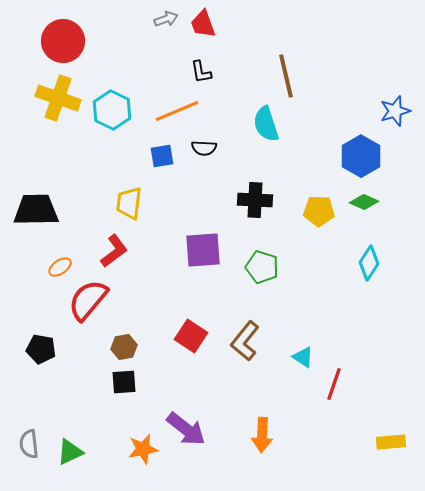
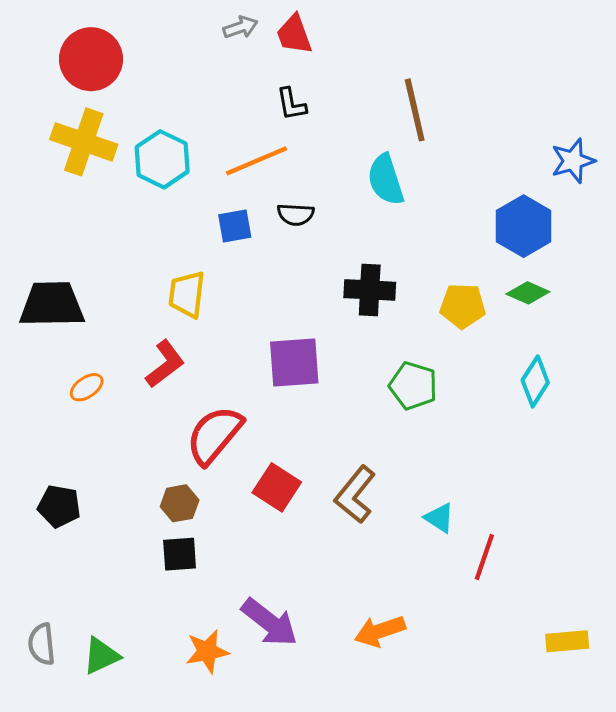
green pentagon: (262, 267) -> (413, 386), moved
red semicircle: (88, 300) -> (214, 435), moved
orange arrow: (262, 435) -> (380, 631), turned 68

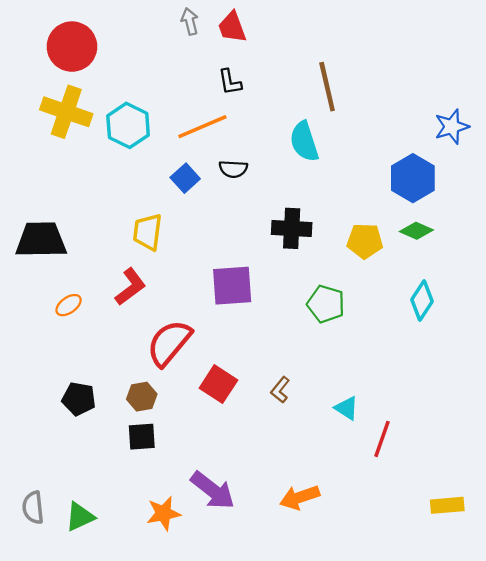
gray arrow: (241, 27) -> (190, 21), turned -85
blue square: (235, 226) -> (185, 178), turned -32
brown L-shape: (355, 495) -> (280, 390), size x0.6
black pentagon: (59, 506) -> (79, 399), moved

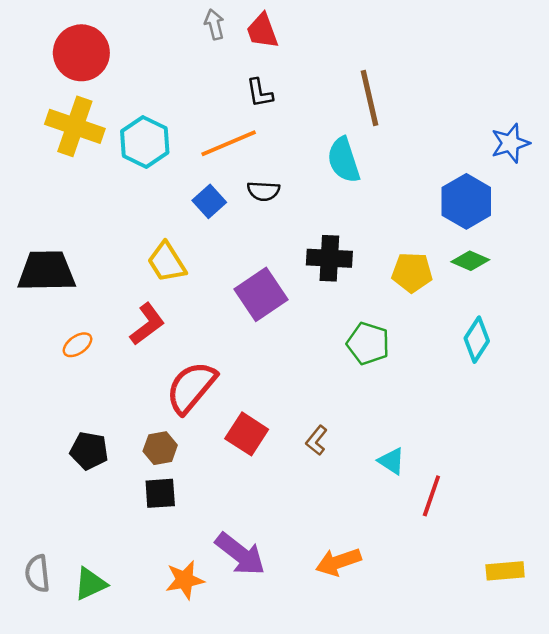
yellow trapezoid: (147, 232) -> (167, 262), turned -39
purple square: (232, 286) -> (261, 294), moved, turned -30

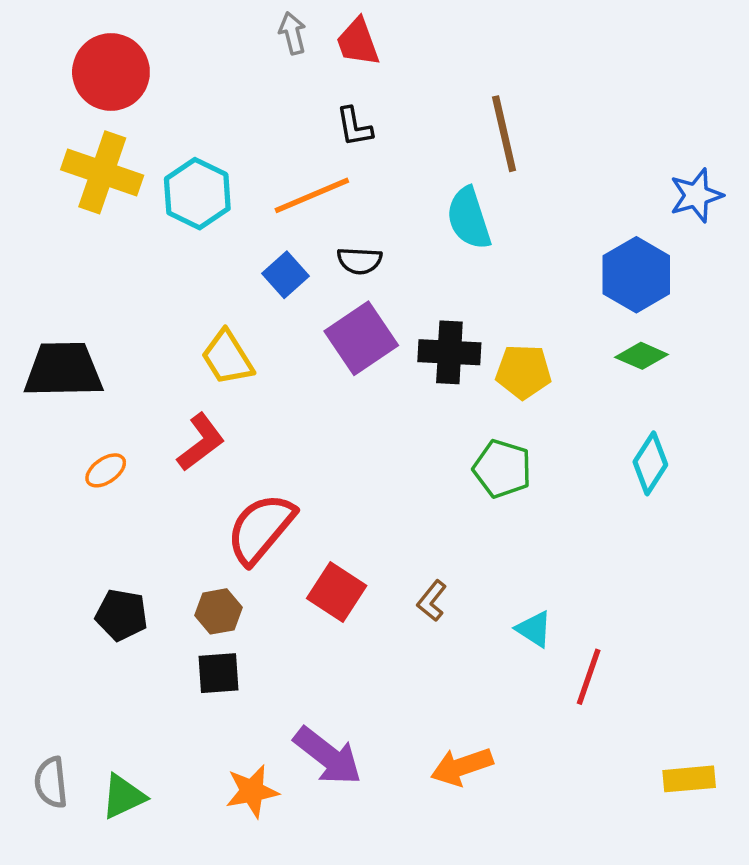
yellow pentagon: (412, 272) -> (523, 372), moved
purple square: (261, 294) -> (361, 338), moved

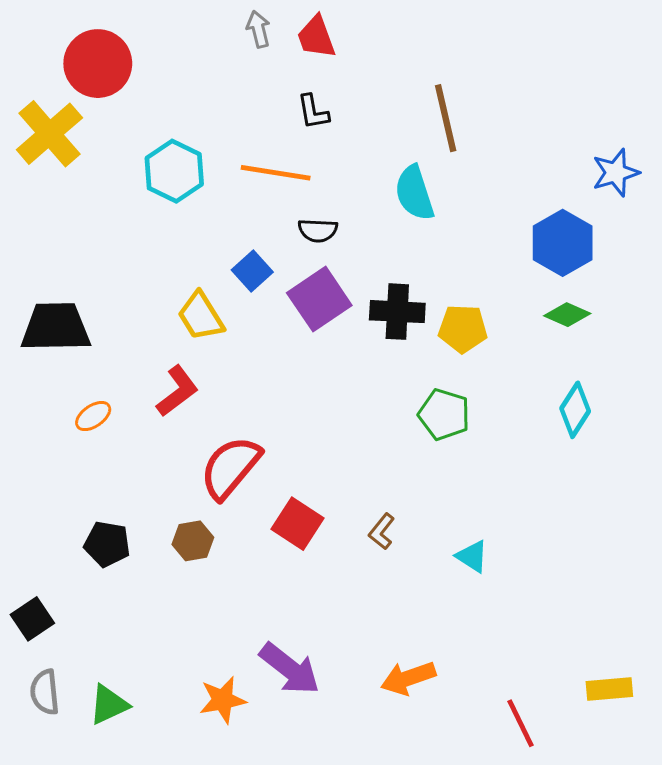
yellow cross: (102, 172) -> (49, 134), moved, turned 30
orange line: (312, 195) -> (276, 173), turned 32
blue square: (285, 275) -> (252, 271), moved
black square: (218, 673) -> (32, 619), moved, turned -30
red line: (589, 677) -> (521, 723), moved, turned -45

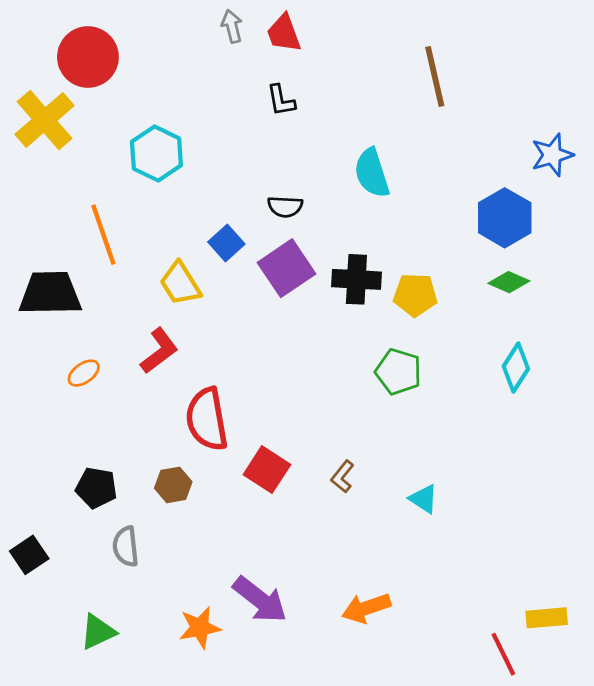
brown line: (446, 118) -> (435, 77), moved
orange line: (276, 173) -> (103, 235), moved, turned 62
red semicircle: (230, 468) -> (207, 419), turned -50
gray semicircle: (45, 692) -> (126, 546), moved
red line: (521, 723) -> (503, 654), moved

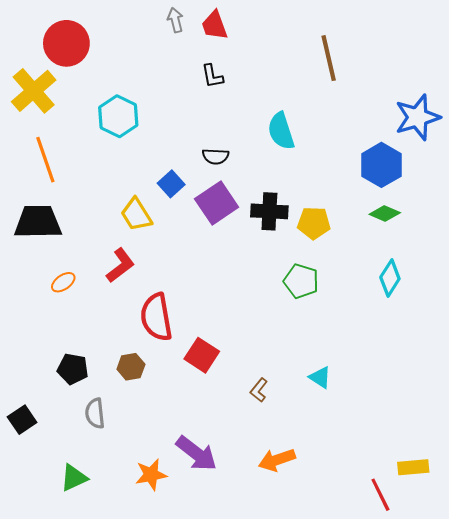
blue star: (552, 155) -> (417, 117), size x1.4
orange line: (103, 235) -> (45, 160), moved
brown L-shape: (342, 477) -> (259, 390), moved

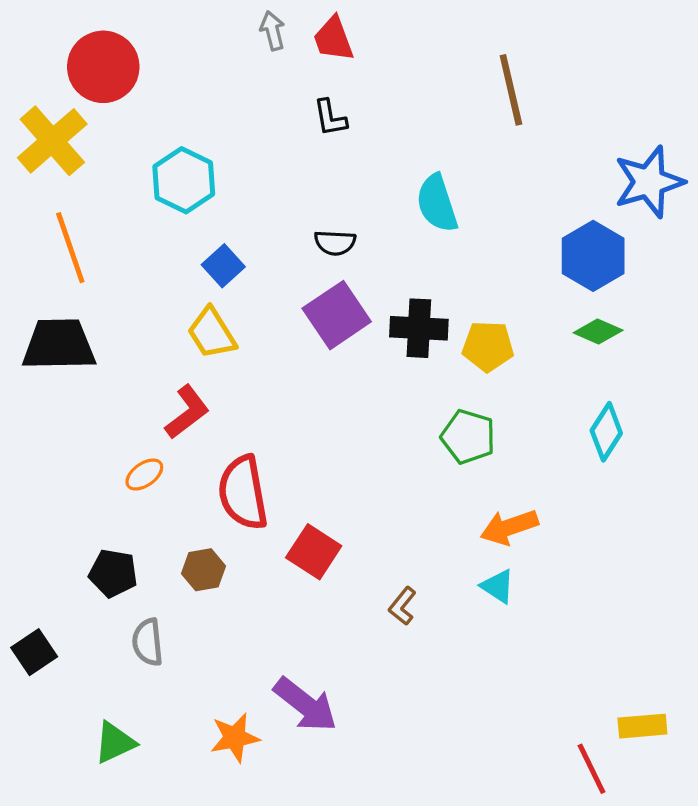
blue square: (171, 184) -> (223, 266), moved
orange ellipse: (63, 282) -> (144, 475), moved
orange arrow: (277, 460) -> (509, 527), moved

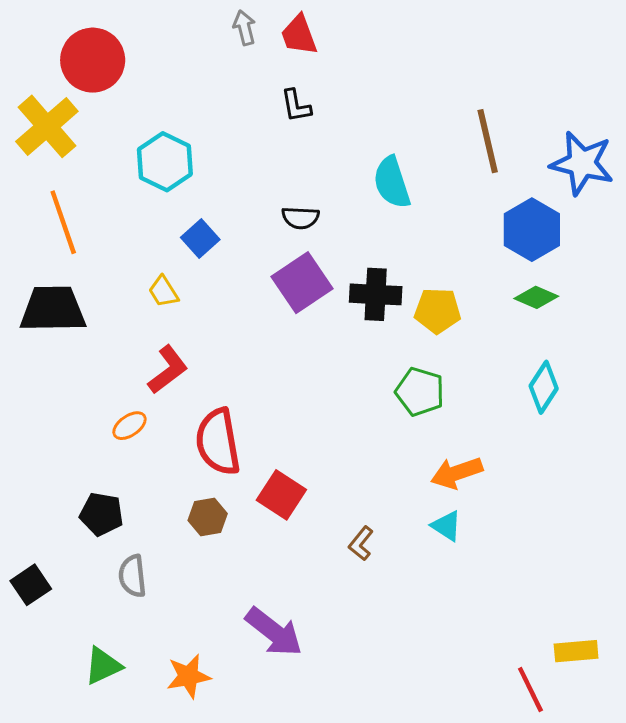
brown line: (511, 90) -> (488, 141), moved
blue star: (649, 182) -> (582, 163), turned 30
yellow trapezoid: (212, 333) -> (163, 291), moved, size x0.7
brown hexagon: (204, 570) -> (208, 517), moved
orange star: (235, 738) -> (188, 676), moved

